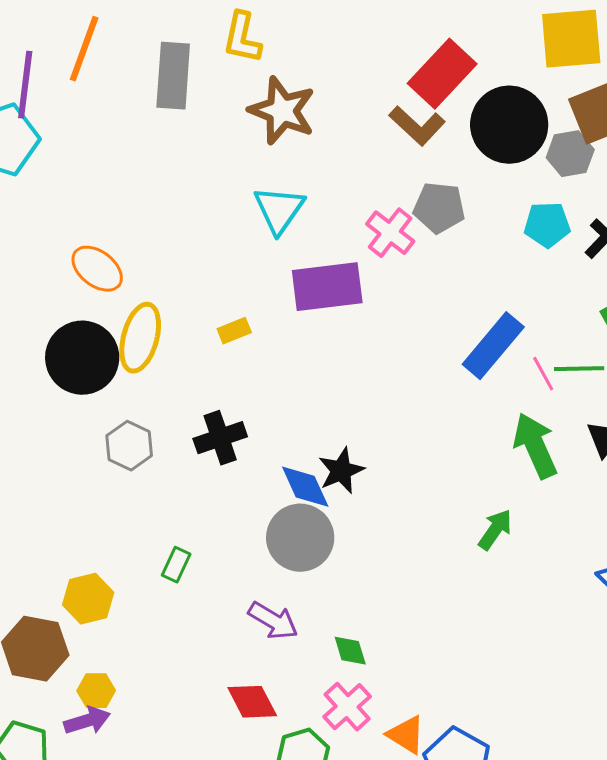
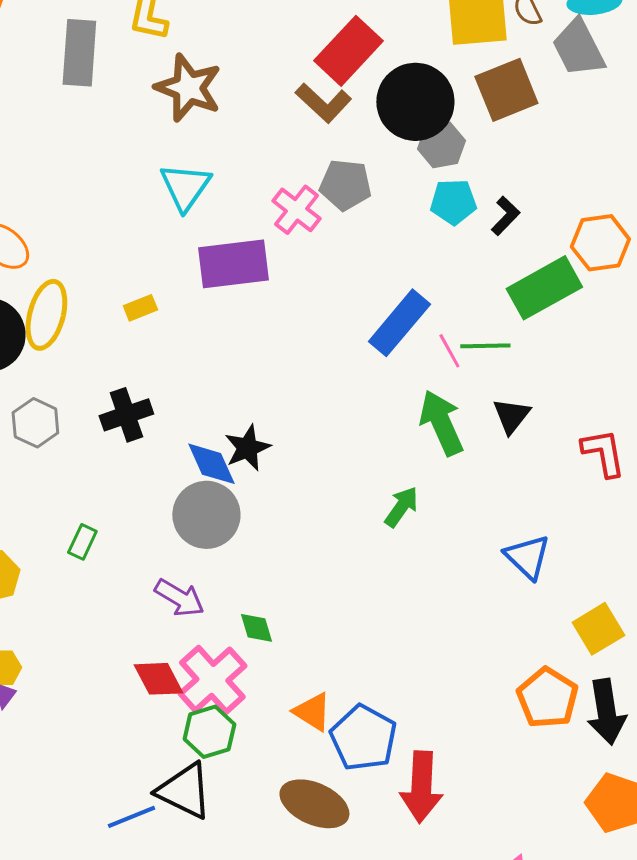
gray hexagon: (570, 154) -> (441, 145), moved
pink cross: (347, 707) -> (212, 680), moved, size x1.4

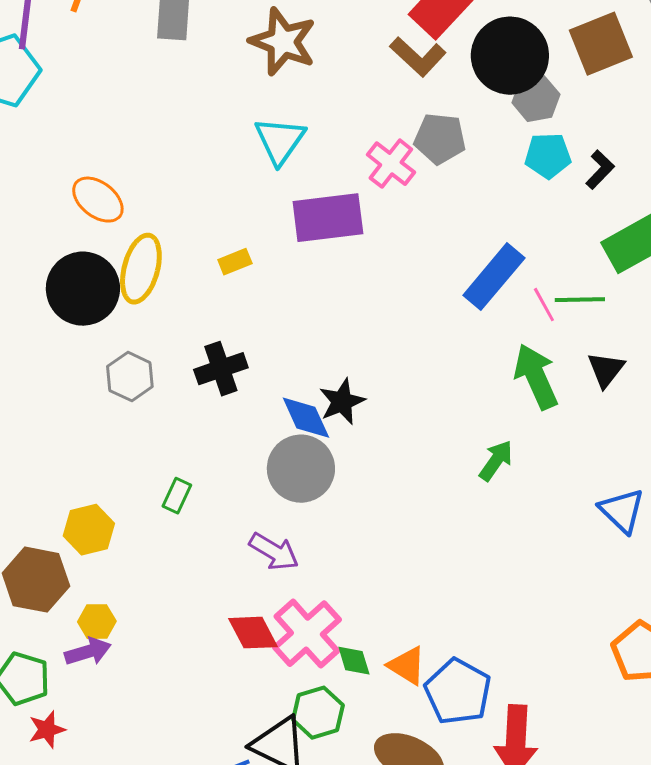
green diamond: (256, 628) -> (354, 661), moved
green hexagon: (209, 732) -> (318, 713), moved

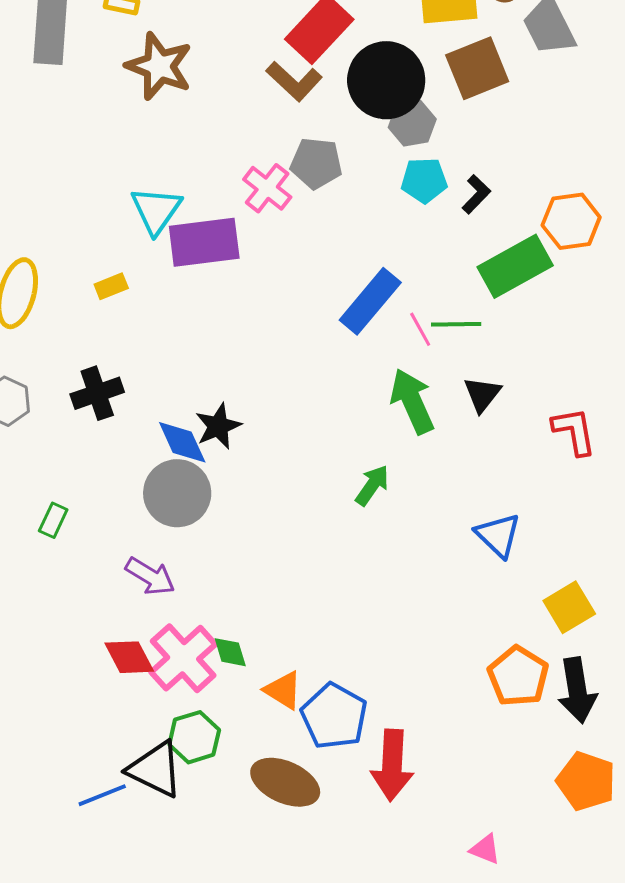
cyan triangle: (280, 141) -> (156, 210), moved
green diamond: (354, 661) -> (230, 652), moved

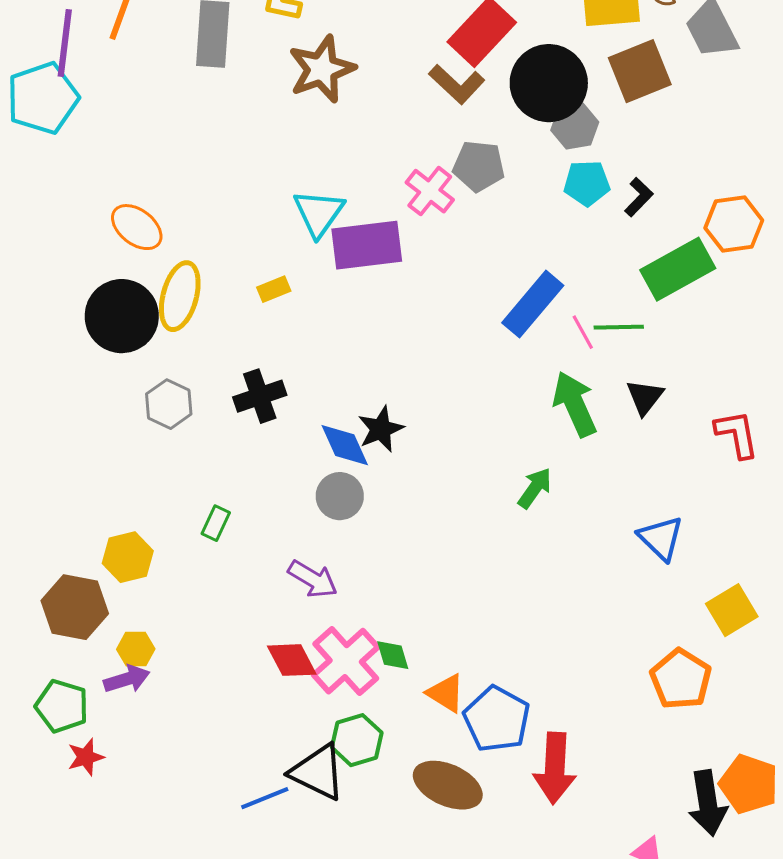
brown star: (159, 66) -> (322, 69), turned 30
gray circle: (177, 493) -> (340, 496), size x0.7
black arrow: (577, 690) -> (708, 803), moved

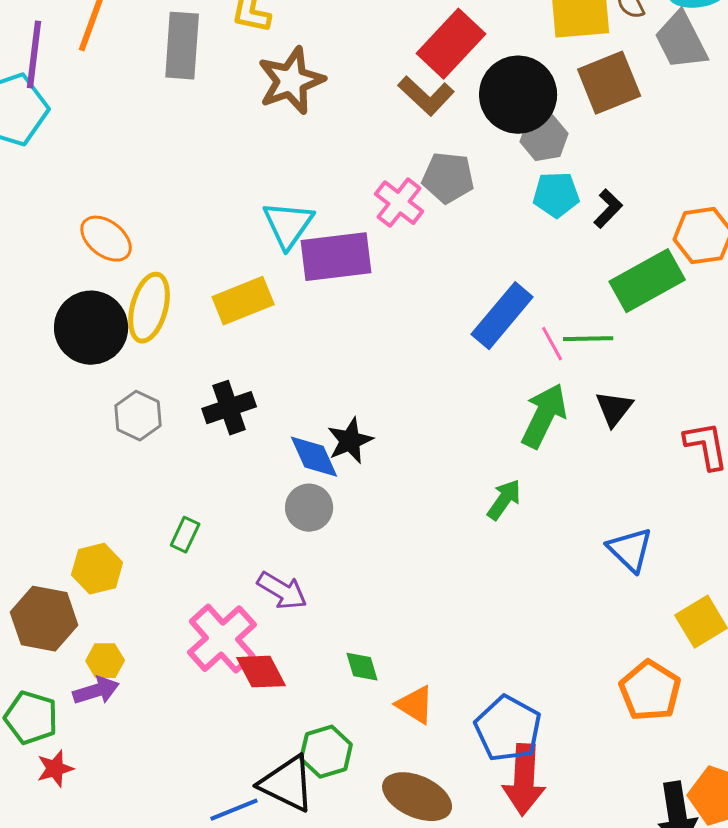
yellow rectangle: (274, 289) -> (243, 301), size x1.8
green arrow: (575, 404) -> (544, 416), turned 50
pink cross: (346, 661) -> (222, 639), moved
blue pentagon: (497, 719) -> (508, 729), moved

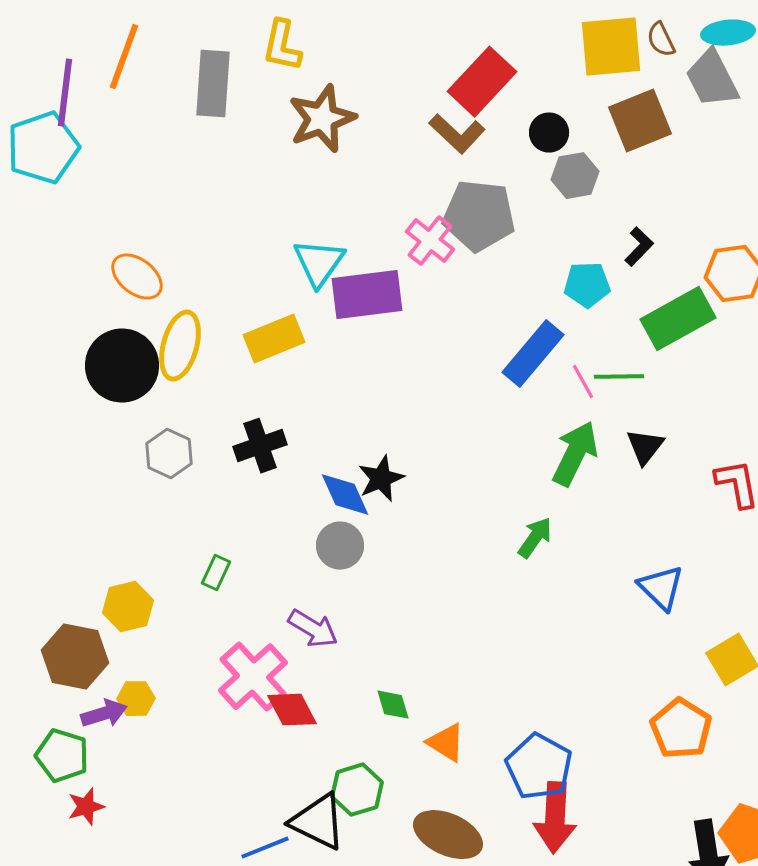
black circle: (518, 95) -> (549, 133), size x0.5
gray pentagon: (448, 178) -> (479, 216), size x1.4
cyan pentagon: (556, 195) -> (587, 285), moved
purple arrow: (96, 691) -> (104, 714), moved

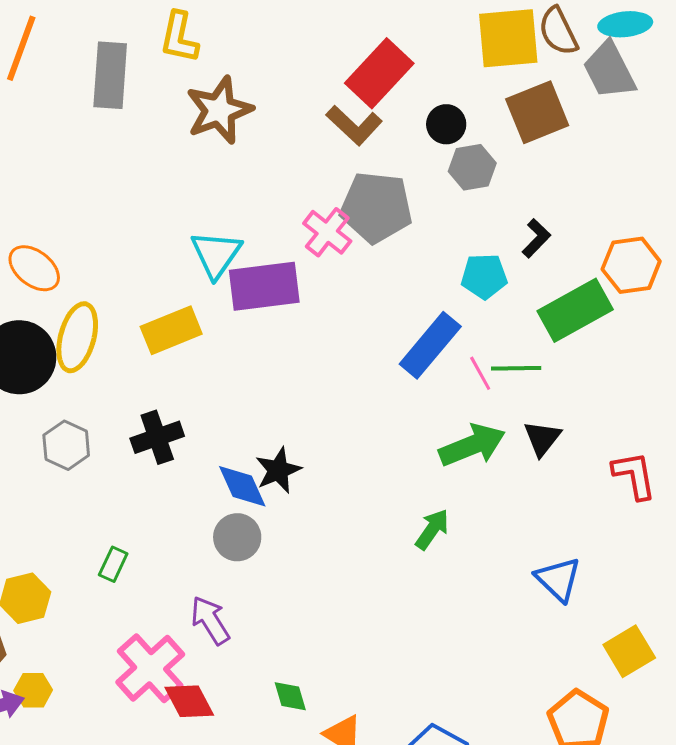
brown semicircle: (661, 40) -> (558, 31), size x1.4
green arrow: (575, 454) -> (472, 445), turned 42
purple arrow: (313, 629) -> (210, 620), turned -153

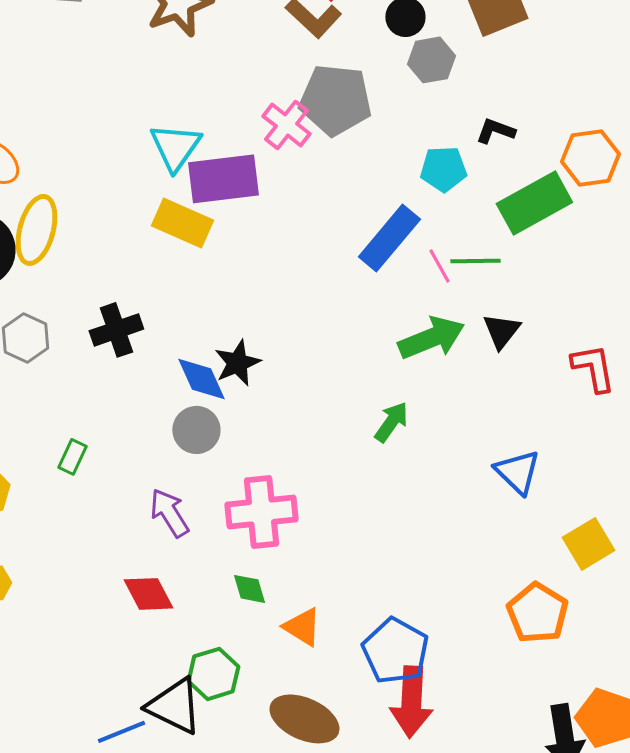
black L-shape: (536, 238) -> (495, 131), turned -114
yellow rectangle: (171, 330) -> (182, 223), moved, turned 46
pink cross: (150, 668) -> (261, 512), moved, turned 36

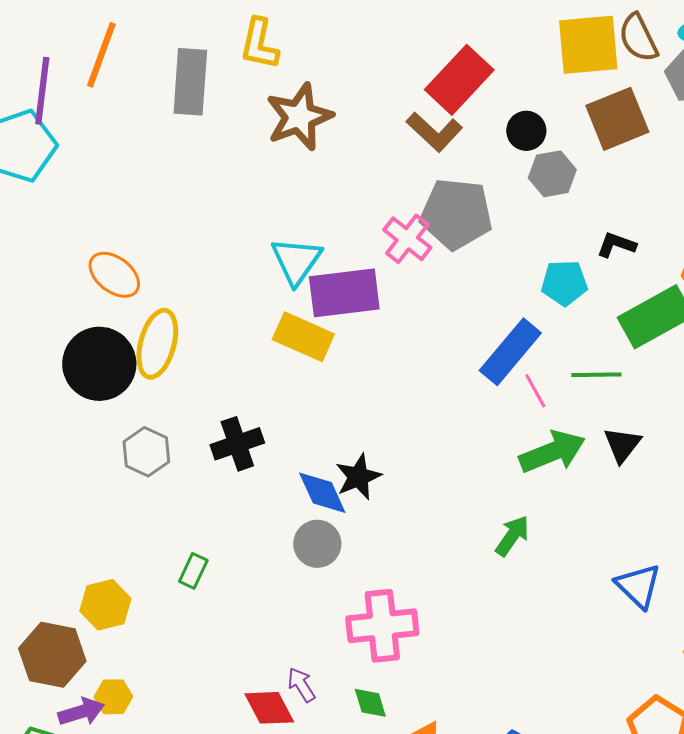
pink line: (439, 266) -> (535, 391), moved
purple arrow: (169, 513) -> (301, 685), moved, size x0.7

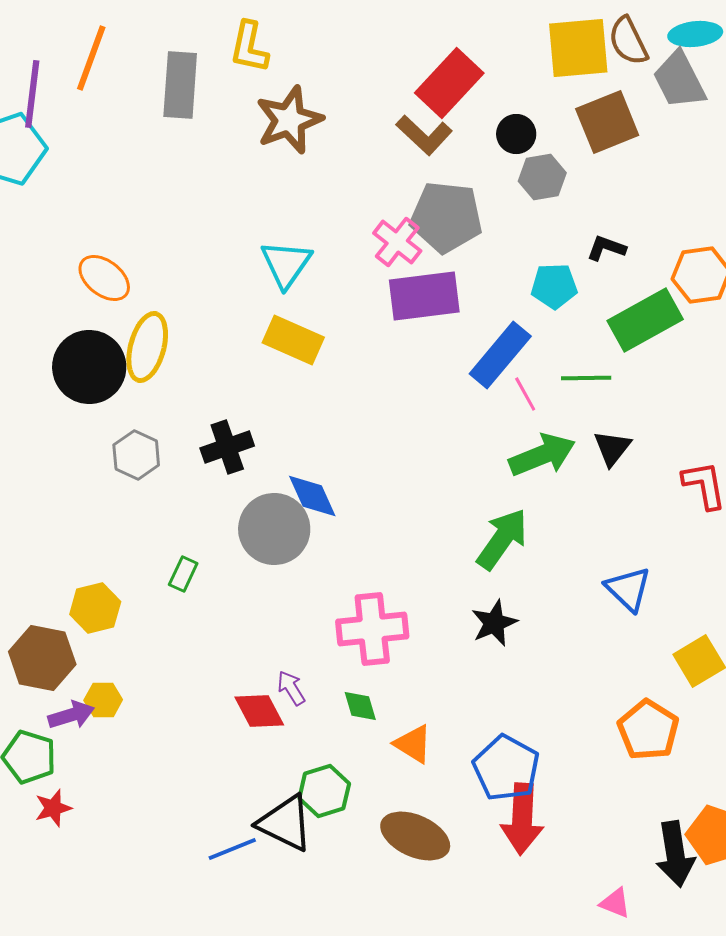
purple rectangle: (344, 293) -> (424, 296), moved
black star: (358, 477) -> (494, 623), moved
green arrow: (512, 536) -> (502, 539), size x1.5
gray circle: (317, 544) -> (274, 529), moved, size x1.5

